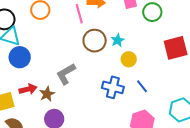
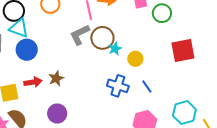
cyan star: (118, 40) -> (115, 49), moved
gray L-shape: (66, 74) -> (80, 35), moved
brown star: (47, 94) -> (56, 78), moved

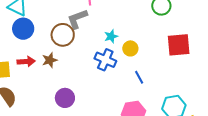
brown circle: (102, 38) -> (63, 35), moved
blue cross: (118, 86) -> (105, 60), moved
purple circle: (57, 114) -> (65, 98), moved

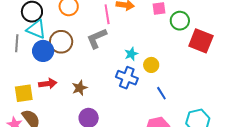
brown circle: (63, 35) -> (61, 42), moved
red square: (179, 45) -> (201, 41), moved, turned 30
brown star: (50, 60) -> (80, 88), moved

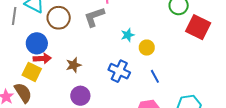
blue circle: (43, 51) -> (37, 43), moved
blue cross: (127, 78) -> (119, 71), moved
yellow square: (24, 93) -> (32, 72), moved, turned 30

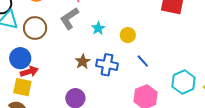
cyan star: (128, 35) -> (98, 28), moved
brown star: (74, 65) -> (83, 62), moved

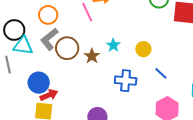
gray L-shape: (69, 18) -> (49, 39), moved
brown circle: (35, 28) -> (67, 48), moved
brown star: (83, 62) -> (92, 56), moved

